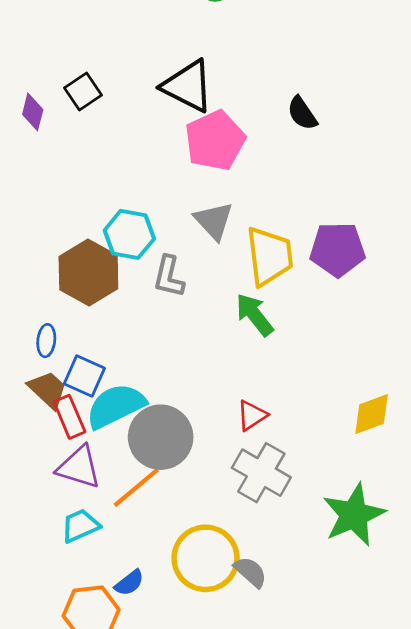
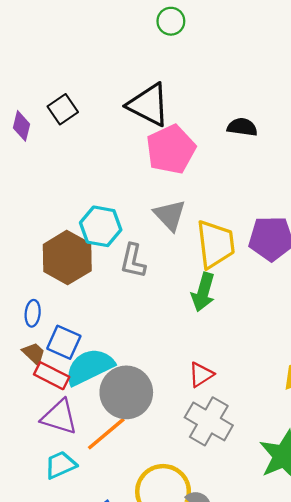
black semicircle: (302, 113) -> (242, 127), turned 132
green arrow: (255, 315) -> (203, 292), turned -126
brown trapezoid: (48, 390) -> (34, 353), size x0.7
red rectangle: (69, 417) -> (52, 376), turned -40

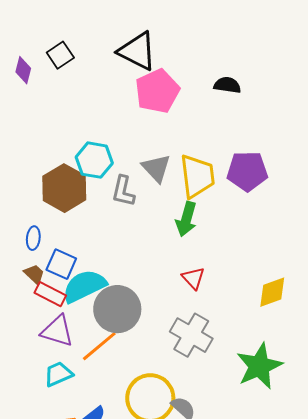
black semicircle: (242, 127) -> (227, 85), moved
gray triangle: (170, 215) -> (156, 168), moved
red triangle: (201, 375) -> (193, 278), moved, turned -40

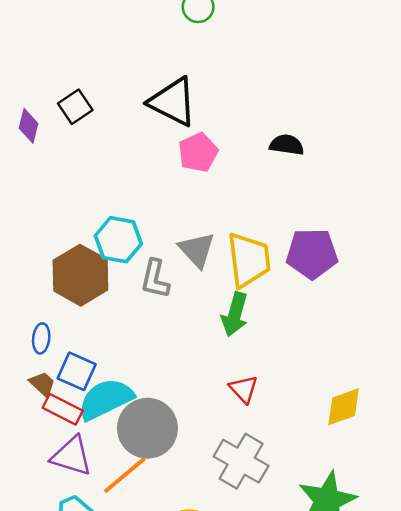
pink pentagon: (157, 91) -> (198, 152), size x0.7

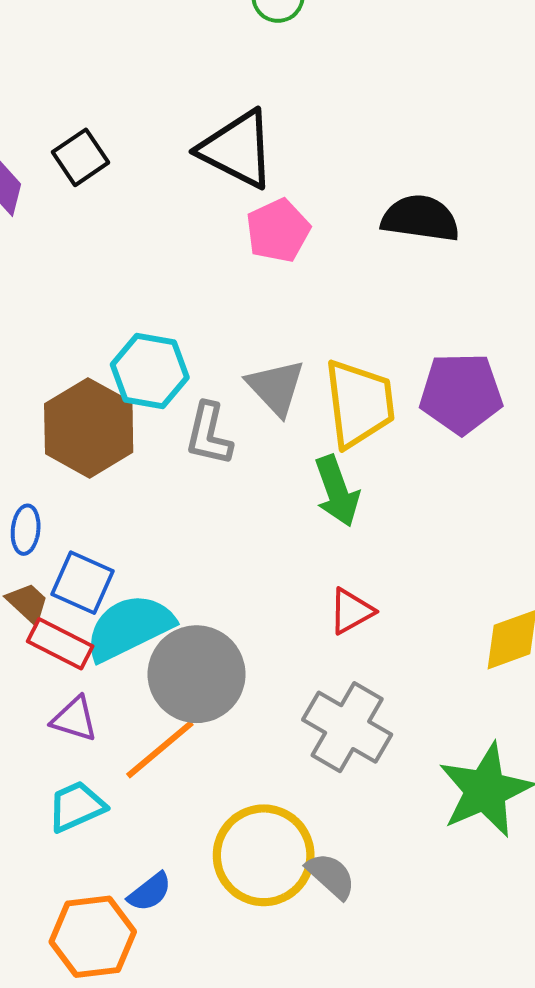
black semicircle: (287, 145) -> (420, 218), size x1.4
green arrow: (235, 314) -> (337, 491), turned -36
red triangle: (244, 389) -> (351, 611), turned 44
purple triangle: (72, 456) -> (74, 719), size x0.7

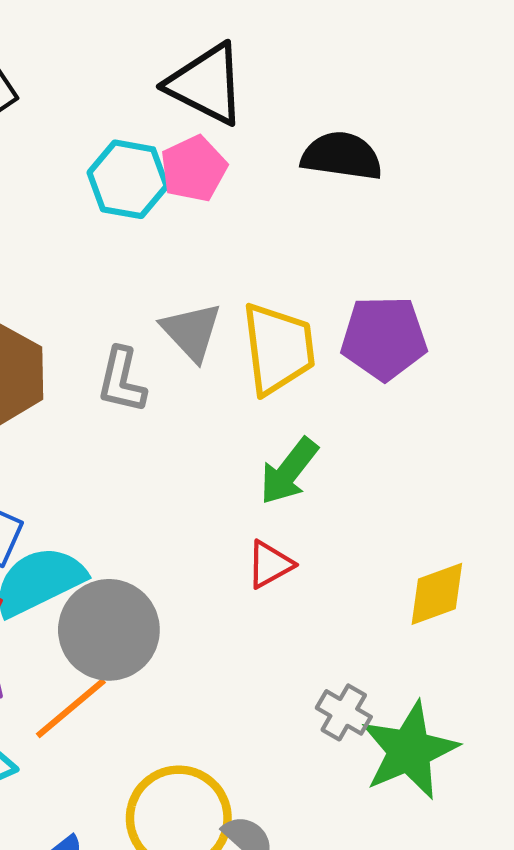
black triangle: (237, 149) -> (206, 84), moved
cyan hexagon: (150, 371) -> (128, 179), moved
green arrow: (337, 491) -> (289, 471), moved, turned 58
gray cross: (347, 727) -> (344, 712), moved, size x0.6

